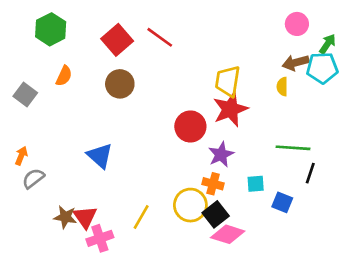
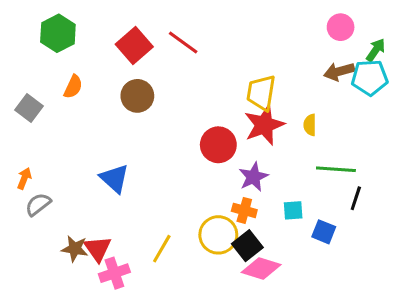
yellow semicircle: (282, 87) -> (310, 125), moved

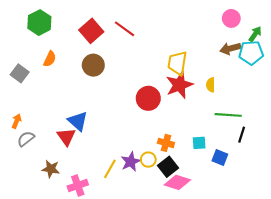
purple star: (253, 177) -> (131, 162), moved
yellow circle: (218, 235) -> (148, 160), size x0.6
red triangle: (98, 249) -> (66, 137), moved

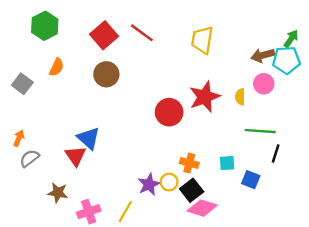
pink circle: (231, 18) -> (264, 84), moved
yellow trapezoid: (177, 63) -> (202, 40), moved
yellow line: (110, 169) -> (125, 212), moved

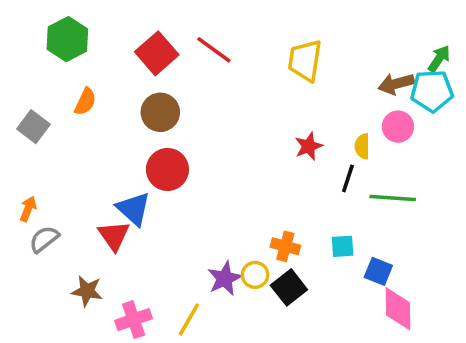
red star: (205, 97) -> (309, 146), size x0.6
red circle: (169, 112) -> (167, 169), moved
black line: (276, 154) -> (348, 178), moved
pink diamond: (202, 208) -> (398, 309), moved, turned 72

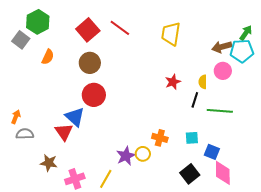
gray square: (33, 127) -> (21, 40), moved
gray semicircle: (44, 239) -> (25, 134), turned 36
black square: (289, 287) -> (190, 174), moved

